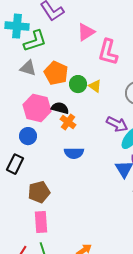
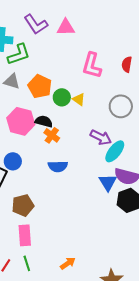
pink triangle: (86, 32) -> (66, 27), moved, turned 30
blue circle: (28, 136) -> (13, 161), moved

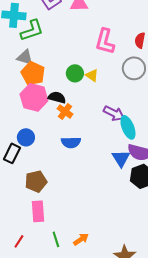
orange pentagon: (40, 86) -> (33, 73), moved
gray circle: (121, 106) -> (134, 68), moved
cyan ellipse: (115, 151) -> (128, 127), turned -60
green line: (27, 263) -> (56, 239), moved

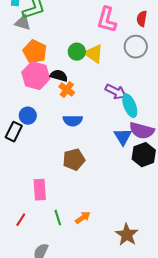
gray triangle: (25, 57) -> (23, 23), moved
yellow triangle: (92, 75) -> (94, 54), size x1.5
brown pentagon: (36, 181) -> (74, 160), moved

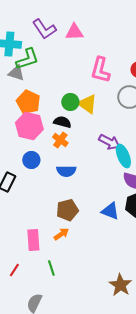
black semicircle: (59, 76) -> (62, 122), moved
blue circle: (28, 116) -> (31, 160), moved
blue triangle: (123, 137) -> (110, 211), moved, turned -36
orange arrow: (83, 218) -> (61, 234), moved

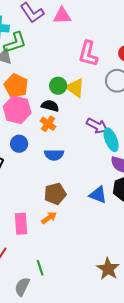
green line: (51, 268) -> (40, 268), moved

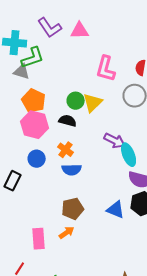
yellow triangle: (75, 88) -> (93, 103), turned 40
orange cross: (48, 124) -> (66, 150), moved

